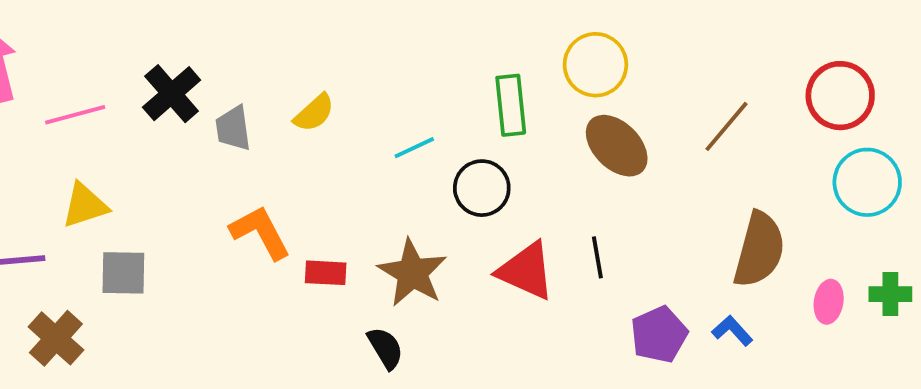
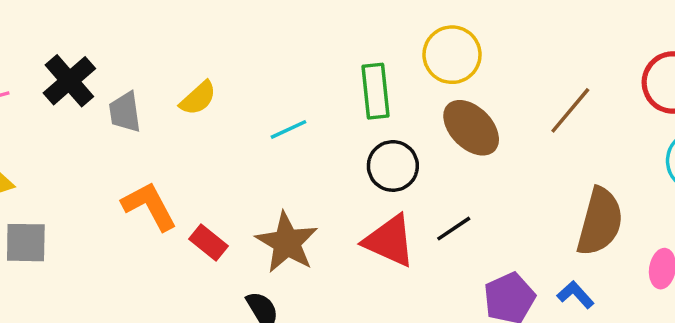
black circle: (482, 188) -> (393, 166), moved
black line: (597, 257) -> (454, 229), turned 66
red rectangle: (326, 273) -> (208, 243), turned 36

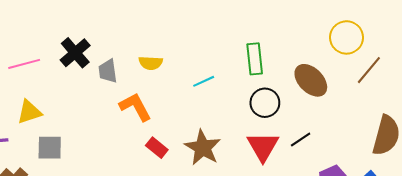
yellow circle: (452, 55) -> (347, 37), moved
yellow semicircle: (198, 98) -> (151, 63), turned 45
orange L-shape: (149, 206) -> (135, 107), moved
red triangle: (389, 241) -> (263, 147), turned 36

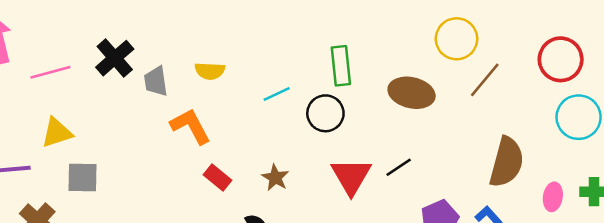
brown ellipse: (311, 80) -> (412, 93), turned -32
black circle: (265, 103) -> (325, 113), moved
brown star: (203, 148) -> (275, 178), size x0.6

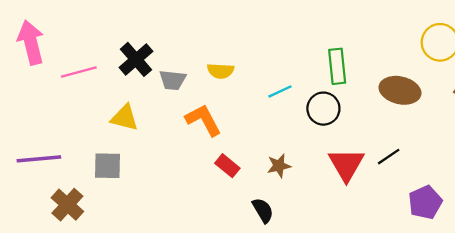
gray trapezoid: (156, 81) -> (173, 80), turned -76
yellow triangle: (57, 133) -> (125, 118), moved, turned 32
brown star: (275, 178) -> (279, 166), turned 30

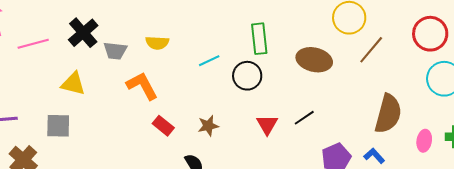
red triangle: (346, 165) -> (267, 125), size x0.7

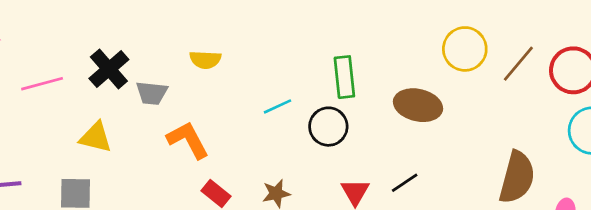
yellow semicircle: (157, 43) -> (205, 60), moved
brown line: (371, 50) -> (518, 64), moved

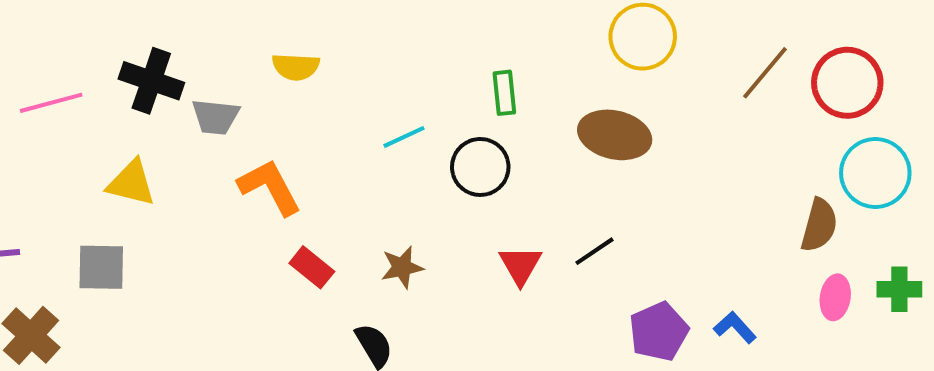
yellow circle: (465, 49) -> (643, 37), moved
black cross: (109, 69) -> (151, 81), turned -30
green rectangle: (344, 77) -> (504, 93), size x0.7
brown semicircle: (517, 177) -> (819, 225), moved, size x0.7

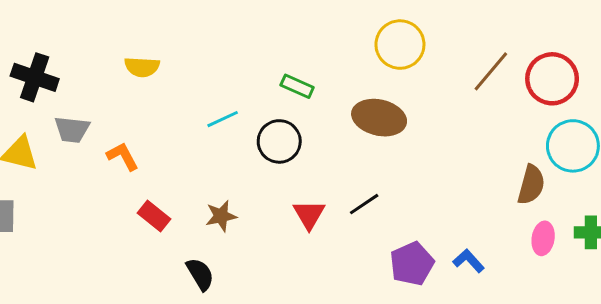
green rectangle: (504, 93) -> (297, 86), turned -60
gray trapezoid: (216, 117) -> (72, 130), moved
orange L-shape: (270, 187) -> (123, 156), size x0.7

